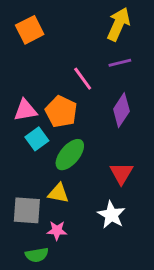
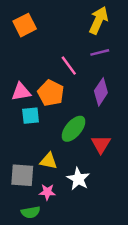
cyan square: (37, 139) -> (31, 116), turned 30
green ellipse: (70, 155) -> (74, 129), moved
white star: (111, 215) -> (78, 179), moved

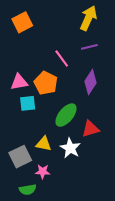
red triangle: (101, 144) -> (91, 129), turned 42
gray square: (22, 175) -> (20, 157), turned -30
white star: (78, 179) -> (70, 148), moved

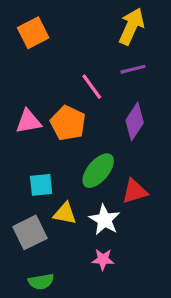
cyan square: (28, 103) -> (41, 185), moved
pink star: (43, 172) -> (103, 259), moved

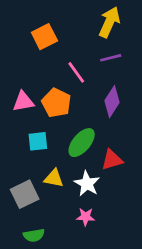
orange square: (33, 33) -> (44, 37), moved
cyan square: (41, 185) -> (38, 141), moved

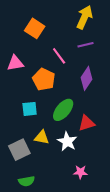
orange square: (44, 37) -> (35, 28), turned -30
pink triangle: (23, 102) -> (15, 63), moved
pink star: (86, 217) -> (80, 172), moved

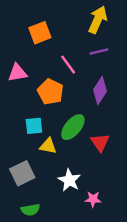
orange square: (35, 28) -> (40, 33), turned 36
red triangle: (87, 123) -> (100, 142), turned -48
yellow triangle: (42, 137) -> (48, 146), moved
white star: (67, 141) -> (69, 180), moved

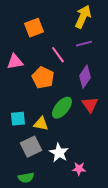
cyan square: (34, 126) -> (18, 119), moved
red triangle: (100, 142) -> (90, 105), moved
gray square: (22, 173) -> (31, 147), moved

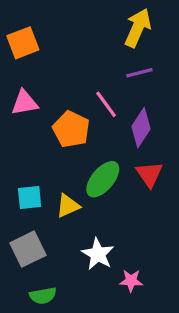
orange square: (34, 28) -> (23, 43), moved
pink line: (58, 55) -> (106, 104), moved
yellow triangle: (41, 124) -> (68, 206), turned -35
gray square: (31, 147) -> (28, 249), moved

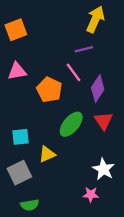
purple line: (139, 73) -> (84, 49), moved
yellow triangle: (68, 206) -> (47, 154), moved
white star: (98, 254) -> (103, 169), moved

